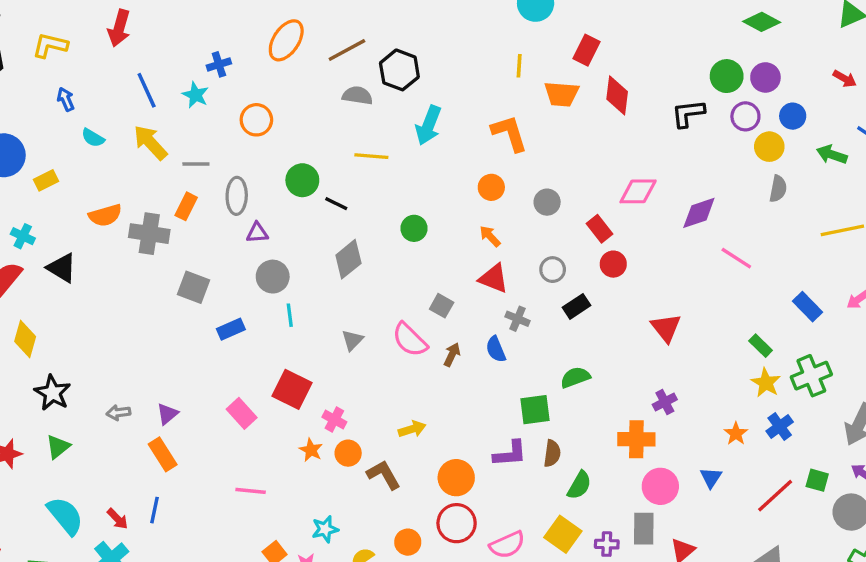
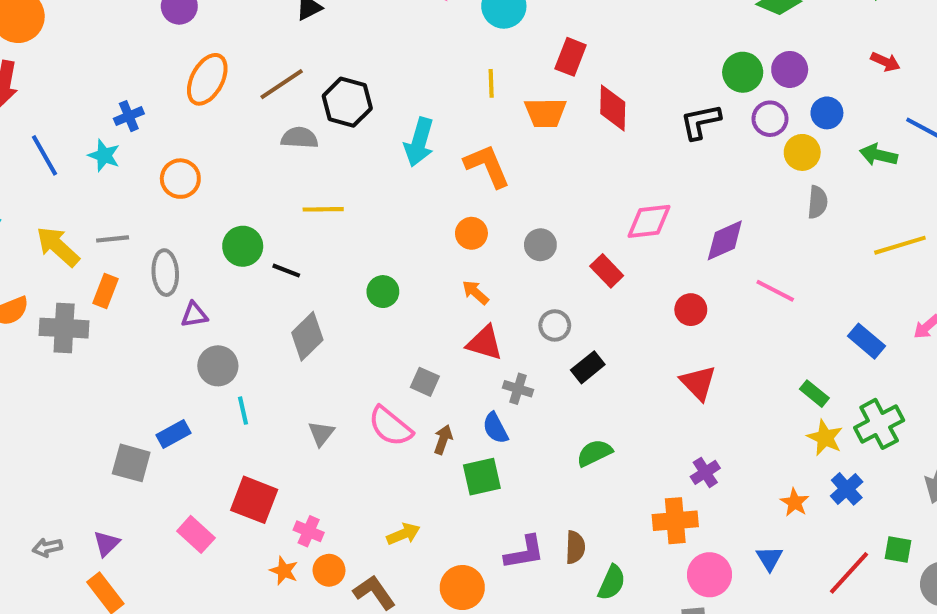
cyan arrow: (428, 125) -> (419, 142), moved
yellow arrow: (150, 142) -> (58, 247), moved
red circle: (613, 264) -> (691, 310), moved
gray square: (193, 287) -> (131, 463), moved
green square: (535, 410) -> (482, 477), moved

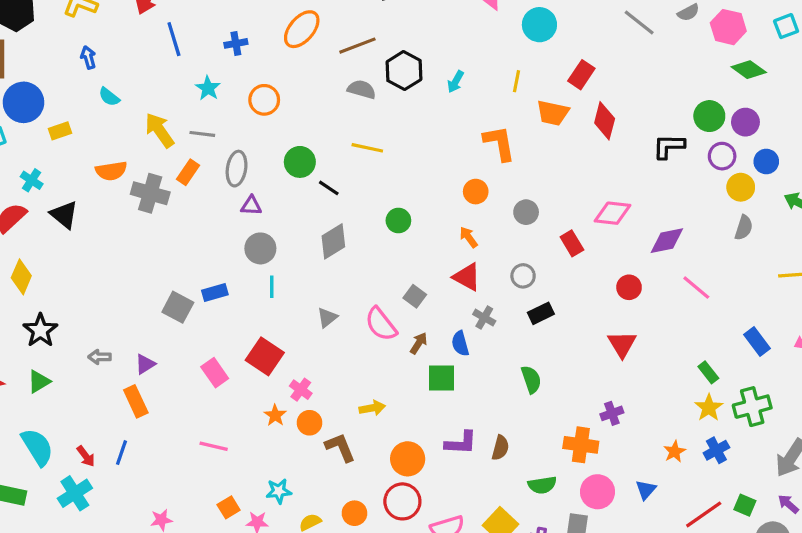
cyan arrow: (419, 142) -> (456, 82), moved, size x0.6
blue line: (44, 155) -> (174, 39), moved
cyan star: (104, 156) -> (208, 88), moved
green semicircle: (594, 453) -> (531, 379), turned 84
green semicircle: (612, 583) -> (542, 485), moved, turned 44

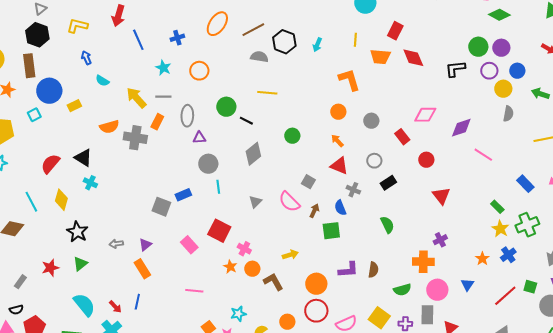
red diamond: (605, 121) -> (413, 58), turned -30
cyan cross: (32, 180) -> (90, 183), moved
red circle: (629, 287) -> (426, 160), moved

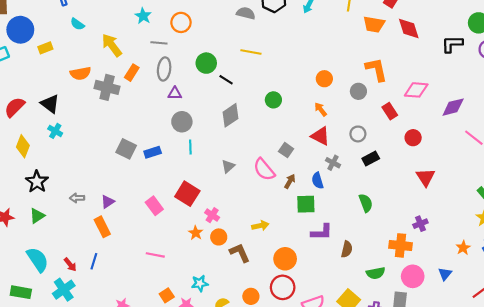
orange L-shape: (349, 80) -> (376, 69), moved
gray line: (163, 97) -> (159, 43), moved
gray square: (161, 207) -> (126, 149), moved
purple L-shape: (348, 270) -> (322, 232), moved

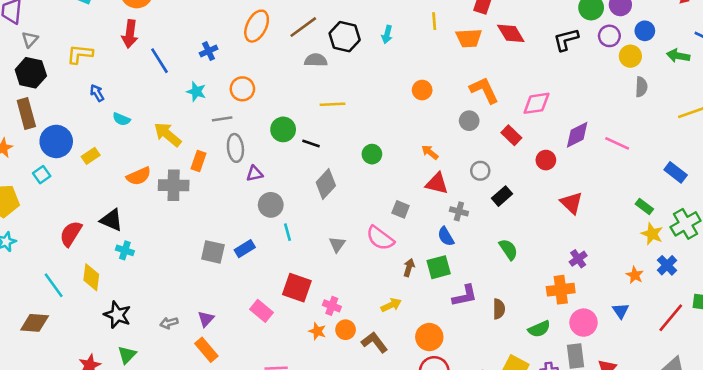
orange circle: (324, 79) -> (422, 90), moved
purple diamond: (453, 107) -> (577, 135), moved
brown arrow: (290, 181) -> (409, 268), moved

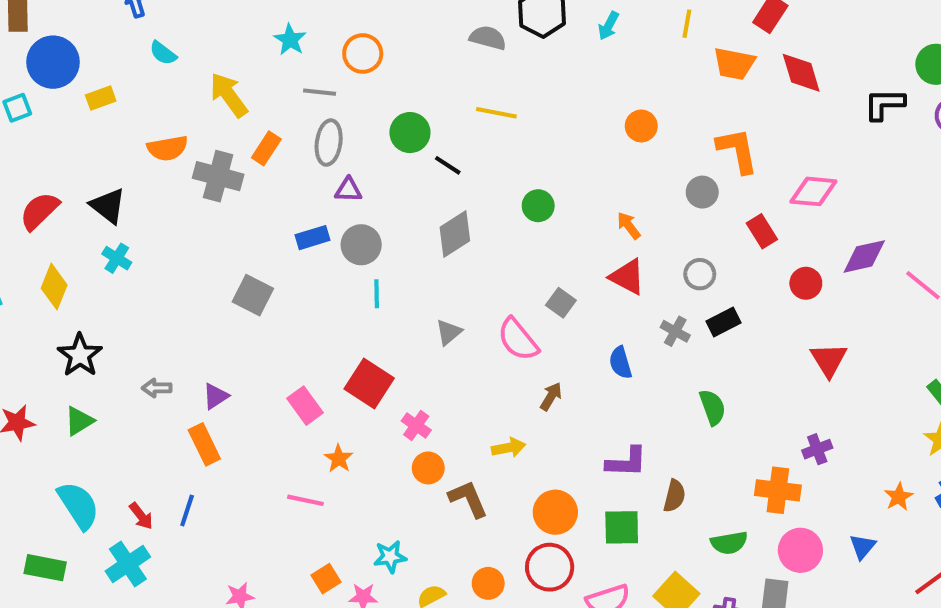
gray cross: (459, 211) -> (675, 331), moved
blue rectangle: (245, 249) -> (312, 238), moved
green square: (439, 267) -> (622, 527), moved
orange star: (317, 331) -> (339, 459), moved

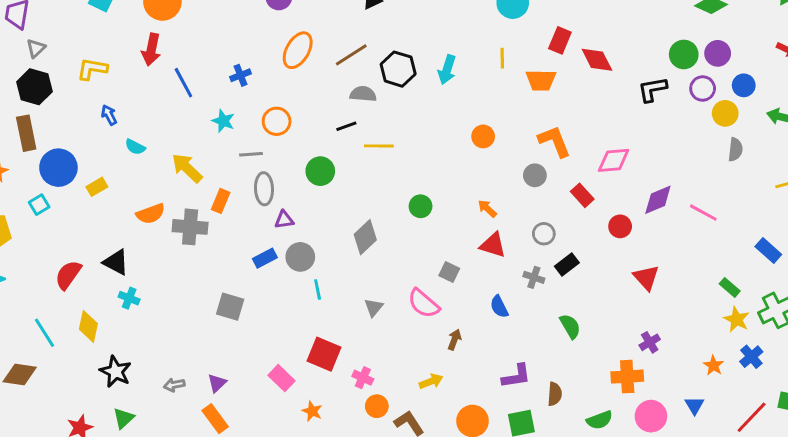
cyan arrow: (609, 26) -> (447, 70), size x1.4
red diamond: (801, 73) -> (597, 60), moved
black line: (448, 165) -> (346, 126), moved, turned -42

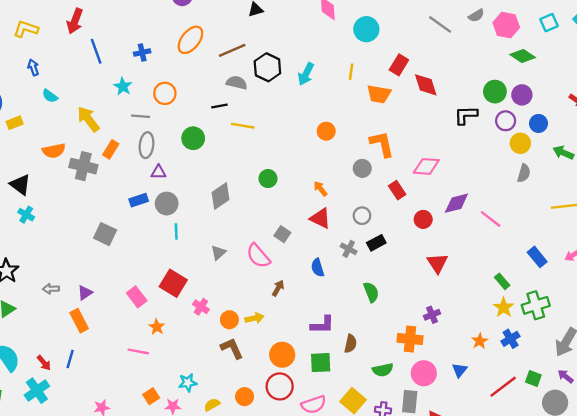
orange circle: (377, 406) -> (229, 320), moved

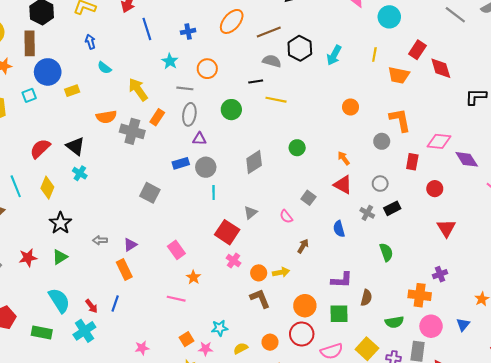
red rectangle: (397, 190) -> (412, 162), turned 42
purple diamond: (456, 203) -> (467, 159), moved, turned 70
pink semicircle: (258, 256) -> (286, 217), size x0.6
red square: (173, 283) -> (227, 232), moved

